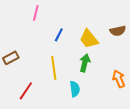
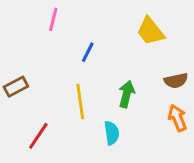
brown semicircle: (118, 31) -> (176, 81), moved
yellow trapezoid: (89, 39) -> (151, 31), moved

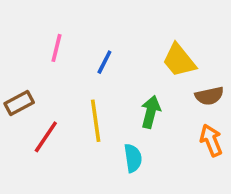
pink line: (53, 19) -> (56, 48), moved
yellow trapezoid: (151, 31) -> (179, 60), moved
red line: (38, 136) -> (46, 137), moved

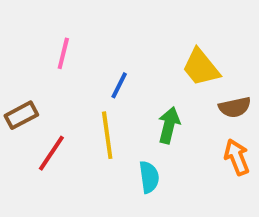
blue line: (104, 62) -> (119, 85), moved

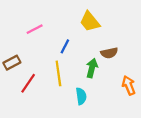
pink line: (63, 53) -> (35, 29), turned 49
yellow trapezoid: (201, 67) -> (90, 22), moved
brown semicircle: (235, 107) -> (109, 53), moved

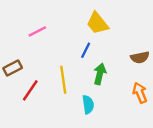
blue line: (65, 46) -> (86, 50), moved
brown semicircle: (109, 53) -> (140, 57), moved

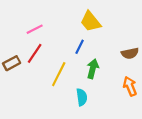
yellow line: (63, 80) -> (59, 74), turned 35
red line: (30, 90) -> (35, 53), moved

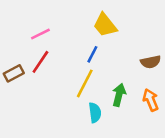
green arrow: (93, 69) -> (119, 95), moved
yellow line: (59, 74) -> (85, 83), moved

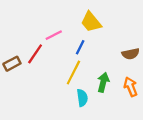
pink line: (40, 34) -> (54, 35), moved

